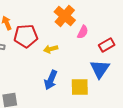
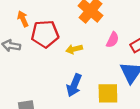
pink semicircle: (83, 32) -> (113, 40), moved

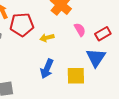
pink semicircle: (113, 40) -> (80, 30), turned -56

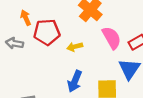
pink semicircle: (80, 30) -> (112, 38), size x1.5

